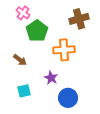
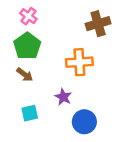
green pentagon: (37, 31) -> (27, 46), moved

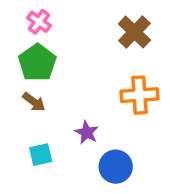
brown cross: (98, 24) -> (134, 32), turned -30
orange cross: (79, 62) -> (140, 95), moved

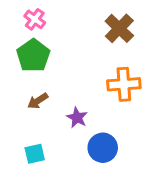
brown arrow: (34, 102) -> (38, 101), moved, turned 110
cyan square: (41, 155) -> (35, 154), moved

